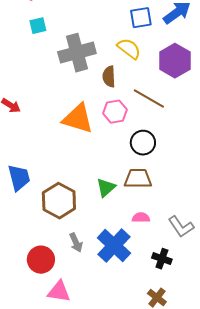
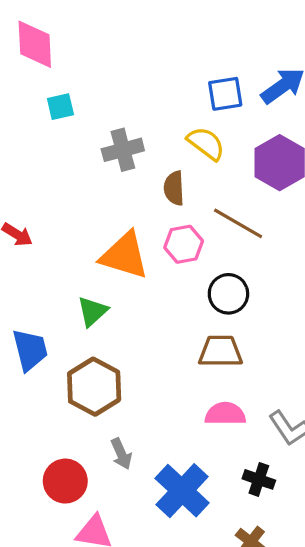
gray cross: (77, 53) -> (123, 150), size x0.7
green triangle: (106, 188) -> (92, 311), moved
pink semicircle: (141, 218) -> (225, 414), size x1.4
blue cross: (114, 246) -> (182, 491), moved

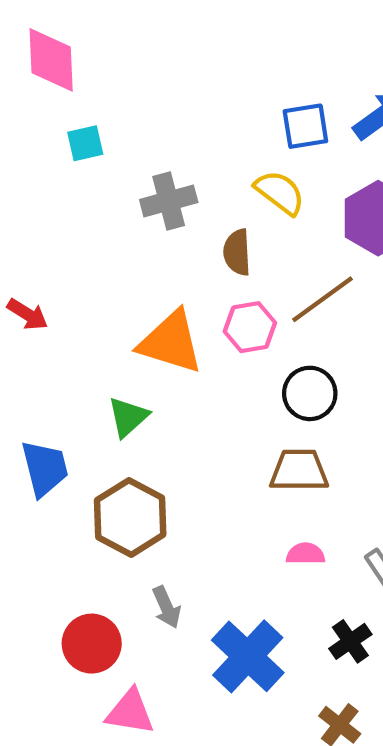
brown line: (238, 223) -> (323, 299), turned -66
pink semicircle: (225, 414) -> (305, 554), size x0.7
black cross: (259, 479) -> (350, 641), turned 36

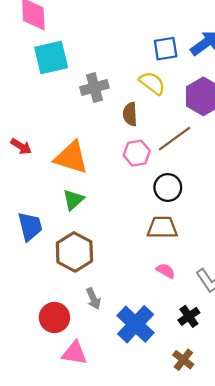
cyan square: (85, 143) -> (51, 57), size x1.8
orange triangle: (171, 342) -> (71, 157), moved
pink semicircle: (305, 554) -> (166, 271), turned 30

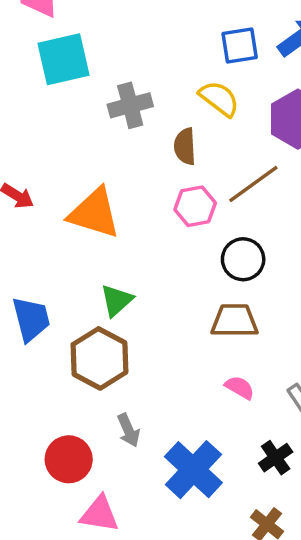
green triangle: (73, 200) -> (117, 300), moved

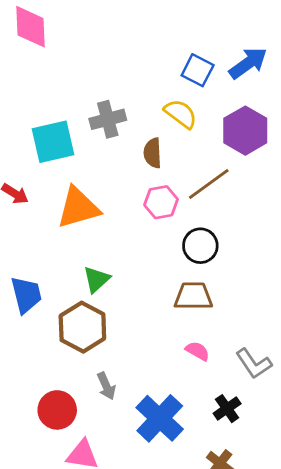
blue square: (240, 46) -> (198, 70), turned 36
cyan square: (64, 59) -> (53, 142), moved
orange triangle: (94, 213) -> (78, 208), turned -33

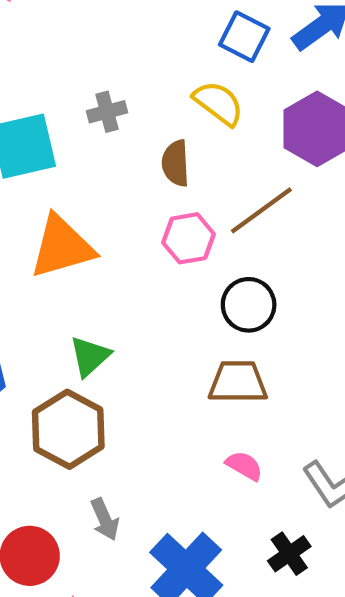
gray cross: (108, 119) -> (107, 112), size x0.7

